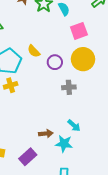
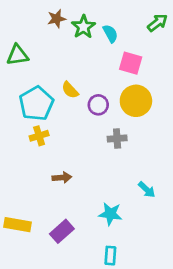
pink square: (79, 31) -> (131, 63), turned 36
cyan arrow: (74, 126) -> (147, 190), moved
brown arrow: (46, 134) -> (62, 178), moved

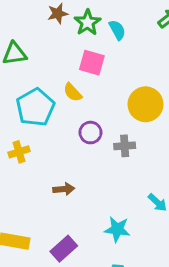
pink square: (131, 63) -> (92, 63), moved
purple circle: (98, 105) -> (90, 133), moved
yellow cross: (39, 136) -> (19, 152), moved

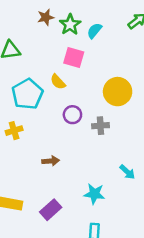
cyan semicircle: (117, 30) -> (94, 31), turned -112

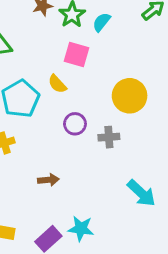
cyan arrow: (127, 172) -> (141, 193), size x1.5
cyan star: (94, 194) -> (81, 229), moved

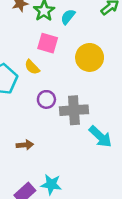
yellow circle: (130, 96) -> (90, 57), moved
gray cross: (109, 137) -> (74, 110), size x1.6
cyan arrow: (141, 193) -> (100, 137), moved

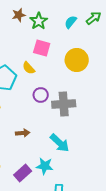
cyan semicircle: (68, 17) -> (71, 22), moved
cyan arrow: (100, 137) -> (60, 143), moved

